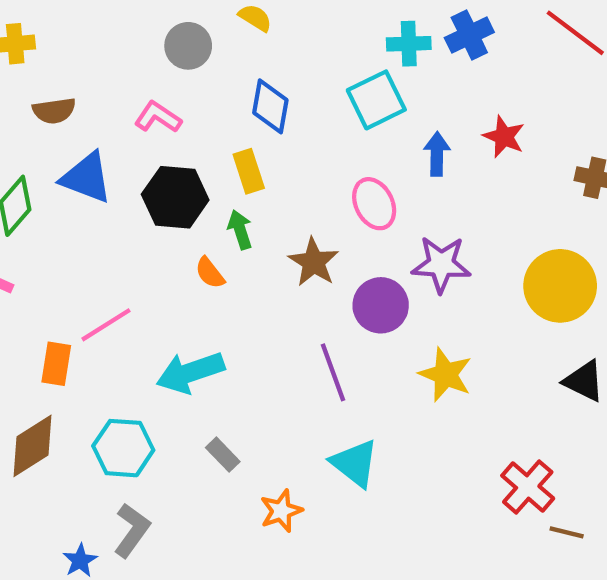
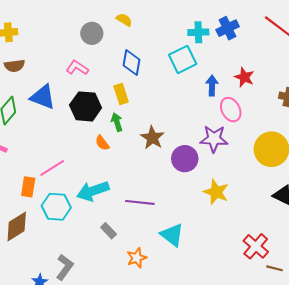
brown semicircle: (54, 111) -> (15, 66), moved
pink ellipse: (374, 204) -> (231, 110), moved
purple line: (333, 372) -> (140, 202), moved, turned -64
cyan hexagon: (123, 448) -> (56, 207), moved

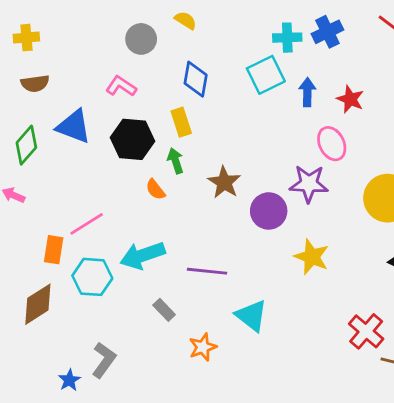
blue arrow: (212, 86) -> (307, 92), moved

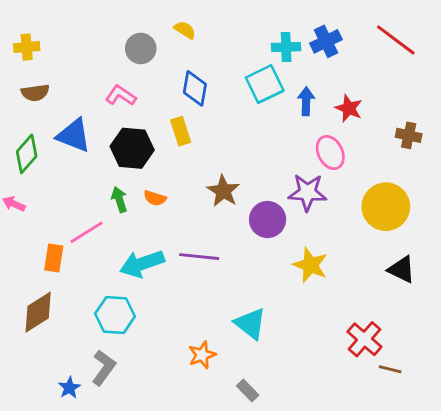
green arrow: (175, 161) -> (119, 200), moved
orange semicircle: (155, 189) -> (155, 198), turned -35
purple line: (207, 271) -> (199, 257), moved
cyan hexagon: (92, 277) -> (115, 315), moved
gray rectangle: (164, 310) -> (248, 391), moved

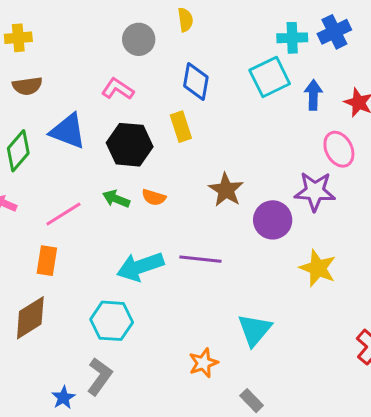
yellow semicircle: (185, 30) -> (185, 20), turned 50
green arrow: (119, 200) -> (116, 199), turned -50
pink line: (87, 232) -> (63, 214), moved
cyan triangle: (250, 324) -> (255, 330), turned 32

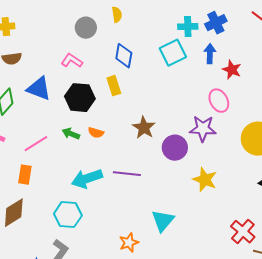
blue arrow: (313, 95) -> (210, 54), moved

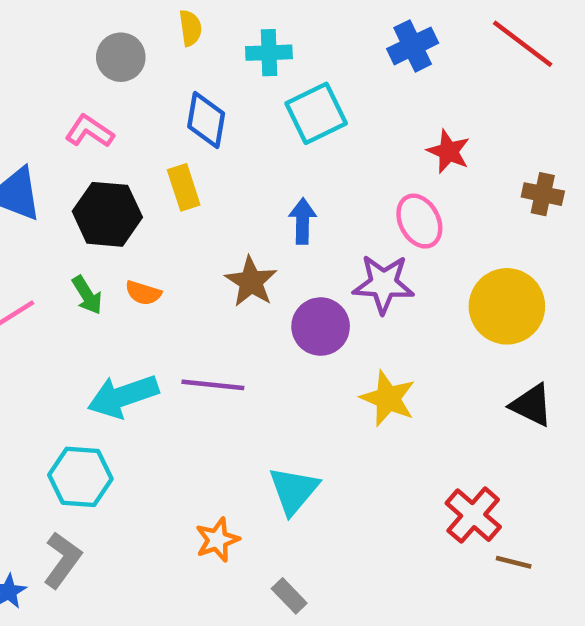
cyan cross: (188, 27) -> (269, 53), moved
blue arrow: (210, 54) -> (303, 221), moved
green arrow: (71, 134) -> (87, 295), turned -144

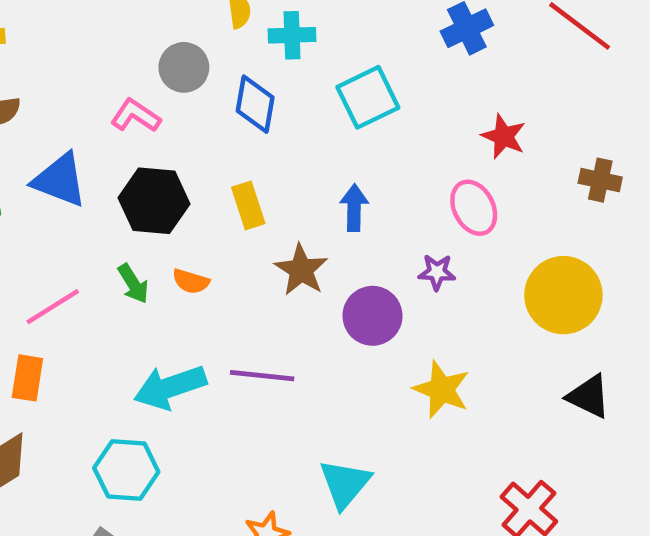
cyan cross: (269, 53) -> (292, 35), moved
gray circle: (121, 57) -> (184, 67), moved
yellow rectangle: (184, 187) -> (248, 205), moved
purple star: (383, 284) -> (437, 272), size x0.6

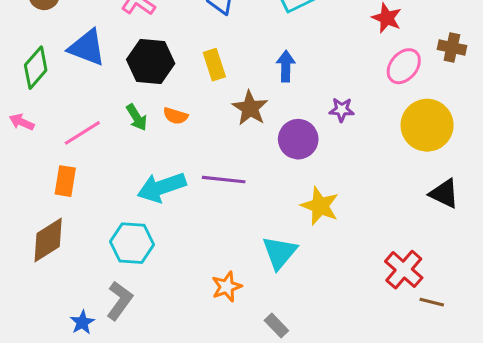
pink ellipse: (474, 208) -> (404, 66), moved, turned 66
yellow star: (442, 389) -> (320, 206), moved

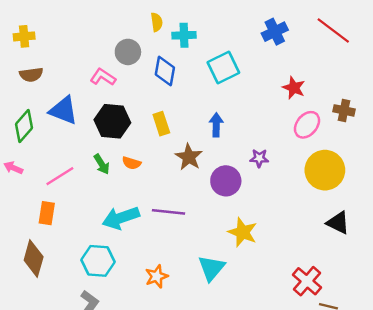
brown diamond: (48, 240) -> (34, 258), turned -42
orange star: (227, 287) -> (157, 276), moved

